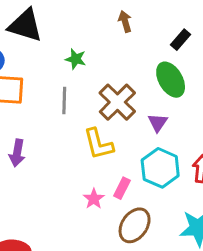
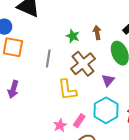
brown arrow: (125, 21) -> (97, 33), moved
green star: (76, 59) -> (73, 36), moved

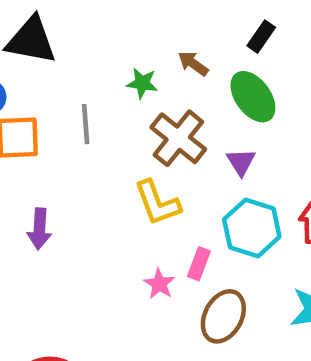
brown arrow: (97, 33) -> (193, 63), turned -32
gray line: (48, 58) -> (86, 124), moved

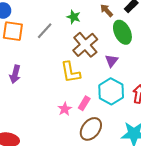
brown arrow: (193, 63) -> (106, 10), moved
gray line: (86, 124) -> (45, 31), turned 36

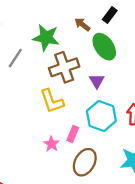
green star: (74, 17) -> (46, 38), size x1.6
brown cross: (85, 45) -> (64, 67), turned 30

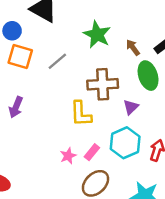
green star: (46, 38) -> (97, 34), moved

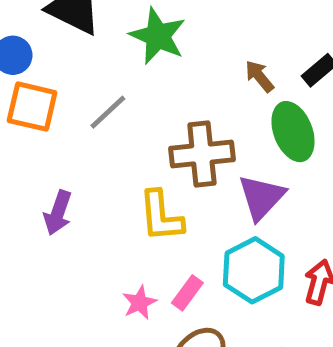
green star: (97, 34) -> (158, 36), moved
purple arrow: (16, 107) -> (58, 213), moved
purple triangle: (131, 107) -> (261, 197), size x1.5

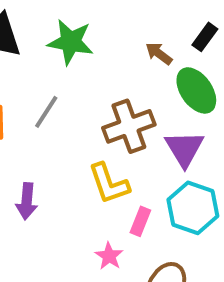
pink rectangle: (187, 293) -> (140, 221), moved

